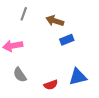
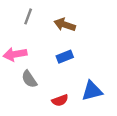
blue rectangle: (67, 40) -> (65, 57), moved
gray semicircle: (20, 75) -> (29, 79), moved

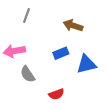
brown arrow: (65, 25) -> (73, 25), moved
blue triangle: (92, 91) -> (86, 64), moved

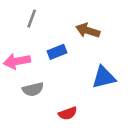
blue rectangle: (61, 53) -> (57, 52), moved
gray semicircle: (28, 74) -> (33, 89), turned -70

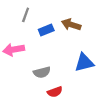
blue rectangle: (57, 52) -> (46, 30), moved
gray semicircle: (33, 89) -> (42, 72), moved

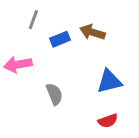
gray semicircle: (42, 72) -> (54, 94), turned -98
red semicircle: (55, 92) -> (108, 121), moved

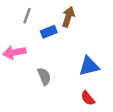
brown arrow: (92, 32) -> (68, 17), moved, turned 90
red semicircle: (108, 121) -> (88, 98), turned 70

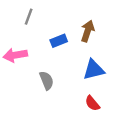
brown arrow: (68, 17) -> (88, 31), moved
blue rectangle: (49, 32) -> (59, 41), moved

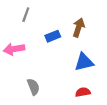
gray semicircle: (47, 80) -> (33, 87), moved
red semicircle: (92, 103) -> (83, 92), turned 120

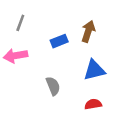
gray line: (26, 15) -> (20, 23), moved
gray semicircle: (33, 87) -> (53, 86), moved

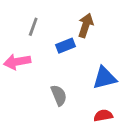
gray line: (20, 23) -> (33, 27), moved
brown arrow: (88, 31) -> (86, 25), moved

